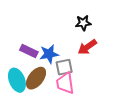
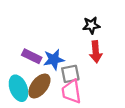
red arrow: (87, 47) -> (96, 52), turned -60

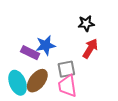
red arrow: (96, 52) -> (90, 48), turned -144
blue star: (54, 60) -> (46, 45), moved

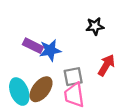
red arrow: (90, 48) -> (106, 65), moved
purple rectangle: (30, 53) -> (33, 46), moved

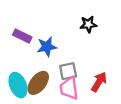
purple rectangle: (33, 46) -> (22, 36), moved
red arrow: (106, 65) -> (99, 82), moved

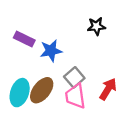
gray square: (68, 71) -> (74, 77), turned -30
cyan ellipse: (18, 85) -> (20, 93), turned 40

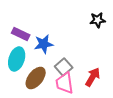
black star: (96, 26) -> (98, 20), moved
cyan ellipse: (20, 93) -> (17, 59), moved

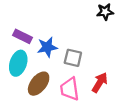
black star: (98, 20) -> (105, 12), moved
gray square: (64, 67) -> (73, 58), moved, turned -36

